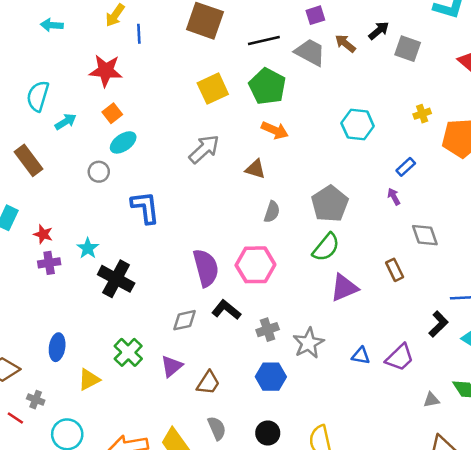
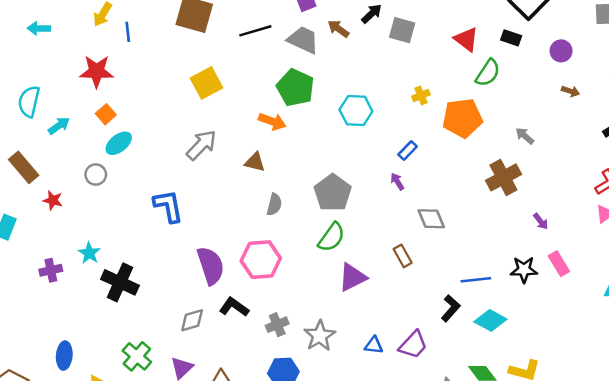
green pentagon: (267, 86) -> (295, 88), moved
blue L-shape: (145, 207) -> (168, 206), moved
red star: (43, 234) -> (53, 200), moved

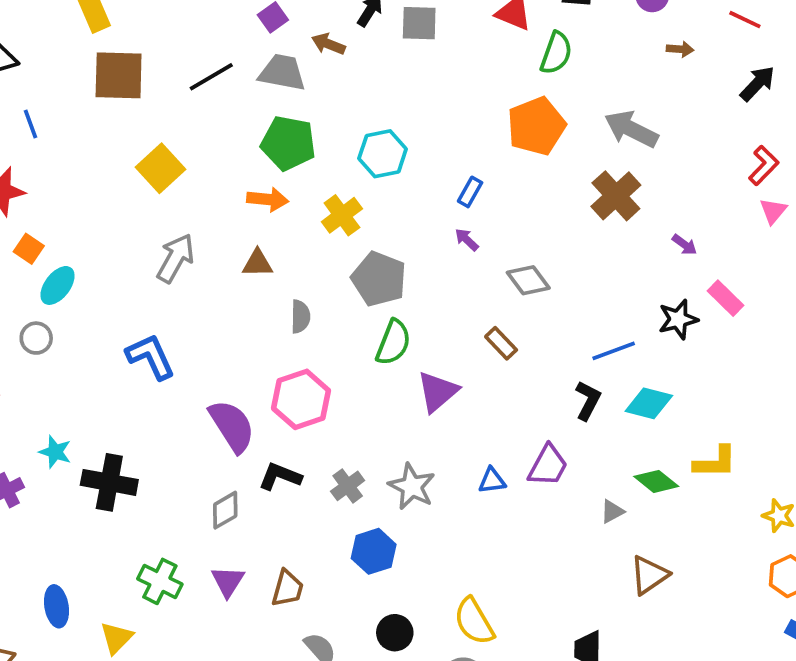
yellow cross: (421, 95) -> (342, 215), moved, size x1.5
gray arrow: (525, 136) -> (631, 129), size x1.8

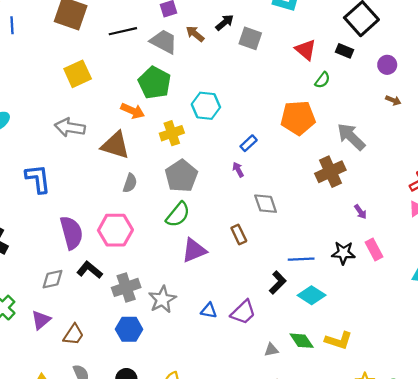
green semicircle: (556, 53) -> (322, 80), size x0.7
gray arrow: (176, 258) -> (70, 127), turned -128
brown triangle: (258, 263) -> (115, 145), size x1.6
gray cross: (348, 486) -> (126, 287), size x1.4

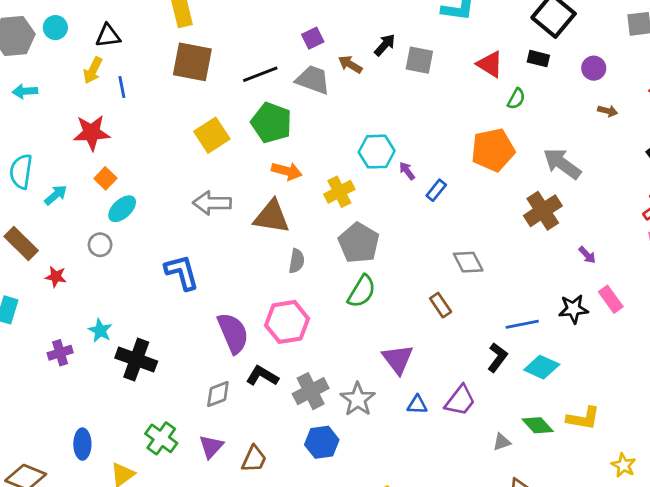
green pentagon: (155, 83) -> (271, 123), moved
purple arrow: (238, 170) -> (407, 171), moved
purple triangle: (194, 250) -> (398, 359), moved, turned -36

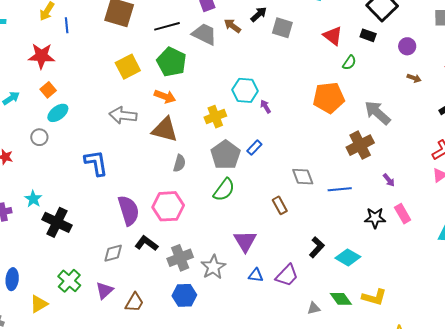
orange arrow: (287, 171) -> (165, 96), moved
blue rectangle: (436, 190) -> (254, 148), moved
blue line: (522, 324) -> (340, 189), moved

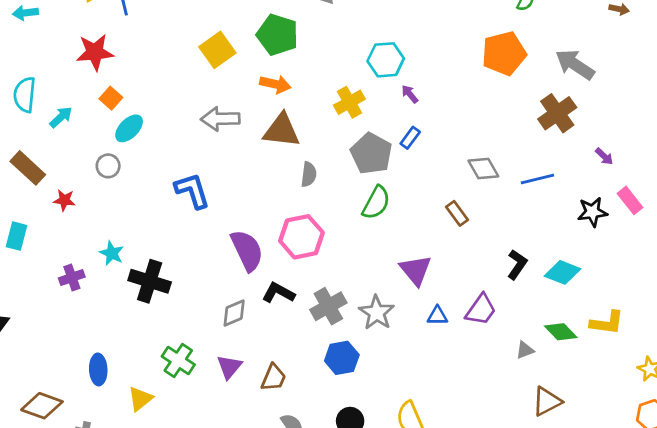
purple arrow: (266, 106) -> (410, 94), moved

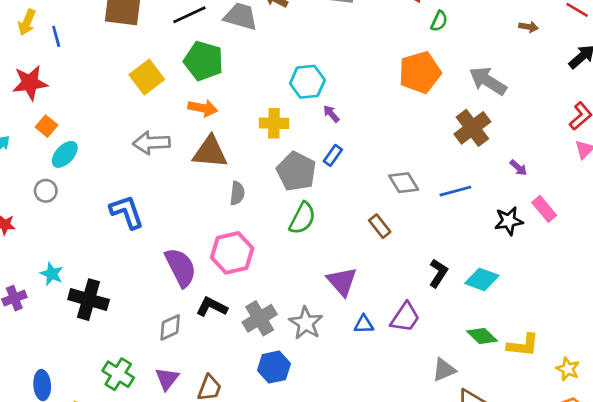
yellow cross: (349, 102) -> (274, 123), turned 32
yellow L-shape: (607, 323) -> (523, 345), moved
gray triangle: (525, 350) -> (444, 370), moved, size x1.4

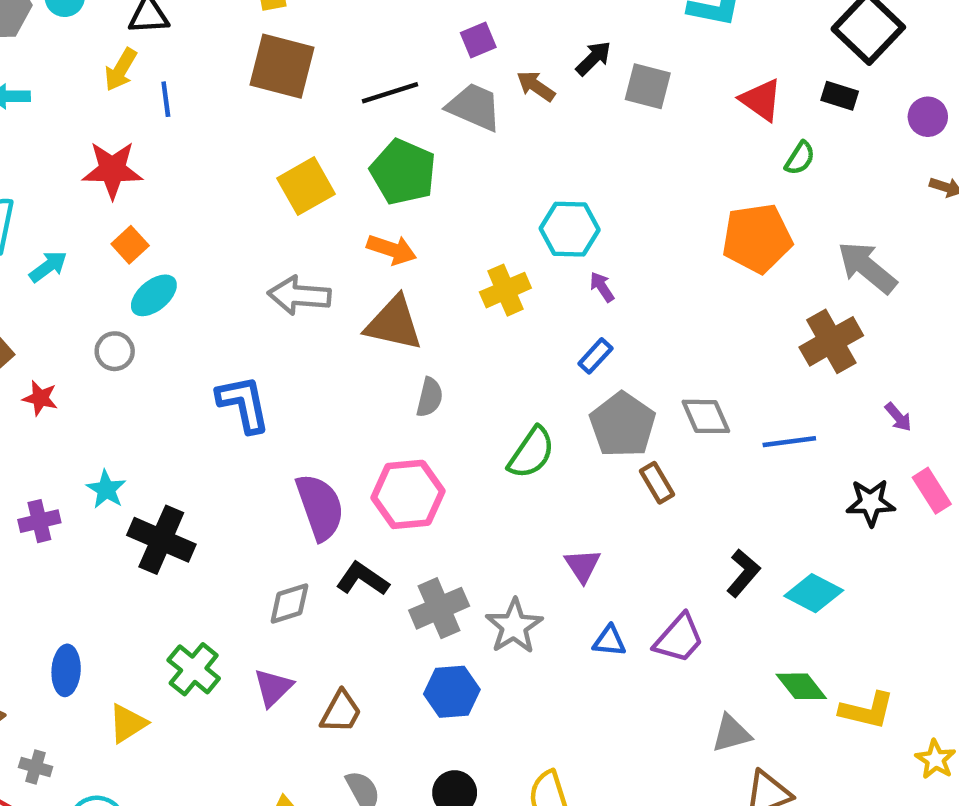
yellow cross: (274, 123) -> (505, 290), turned -32
gray pentagon: (296, 171) -> (623, 425), moved
purple triangle: (342, 281) -> (583, 566), size x0.7

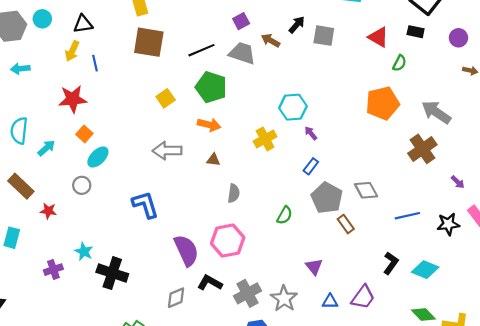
yellow square: (306, 186) -> (166, 98), size x0.7
brown triangle: (394, 323) -> (213, 160), size x0.5
blue line: (789, 442) -> (407, 216), moved
green semicircle: (531, 453) -> (285, 215), size x0.7

